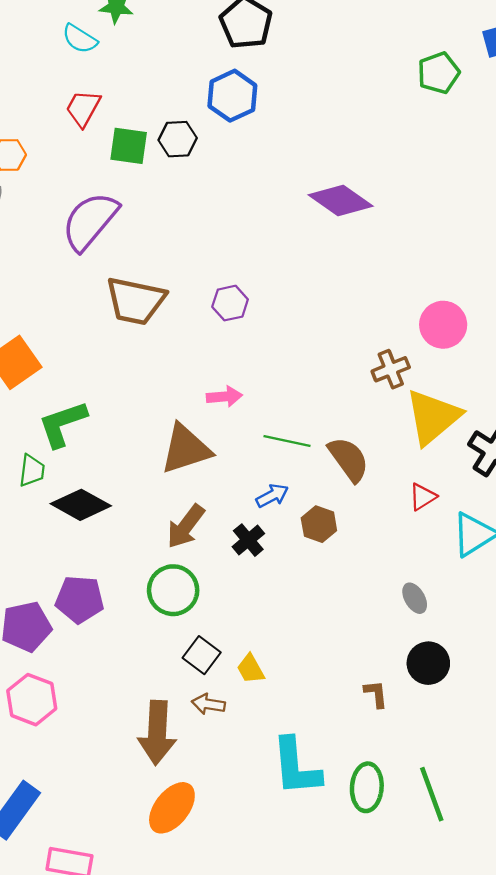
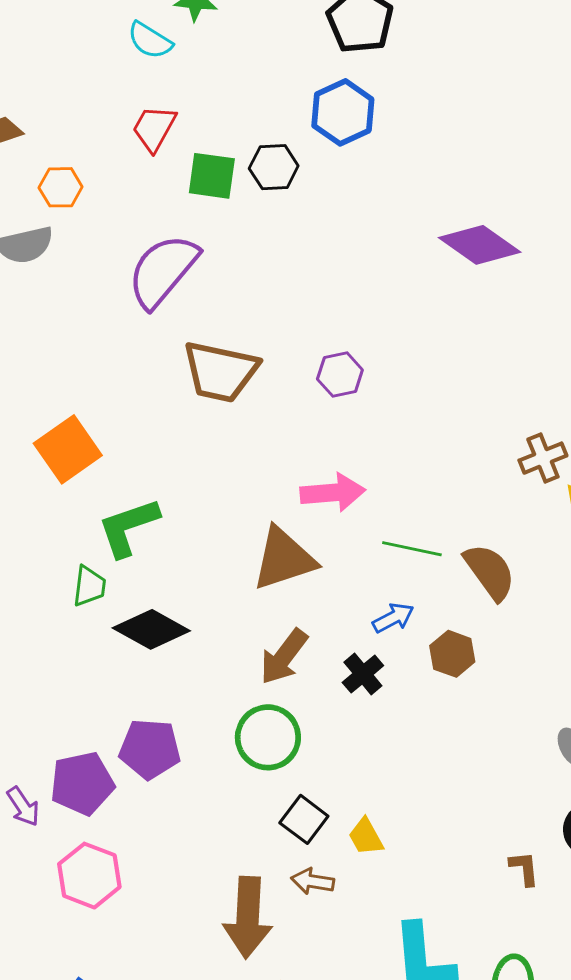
pink arrow: (224, 397) -> (333, 493), size x1.4

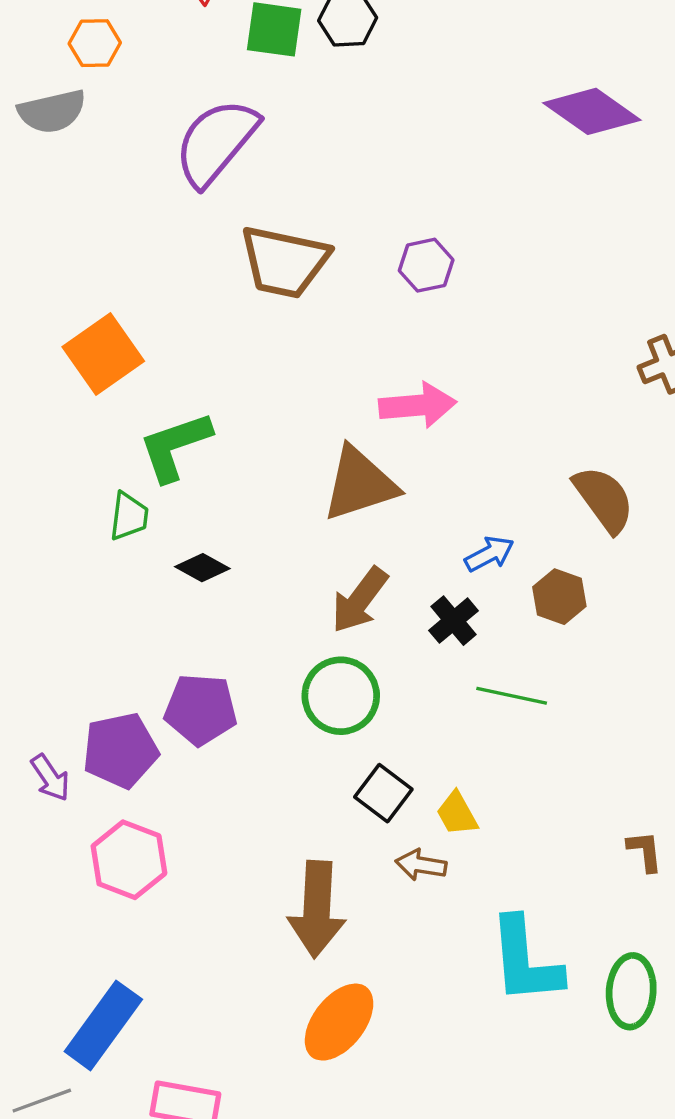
green line: (412, 549) -> (512, 696), moved
black diamond: (151, 629) -> (202, 568), size x0.6
brown arrow: (313, 881) -> (421, 865), moved

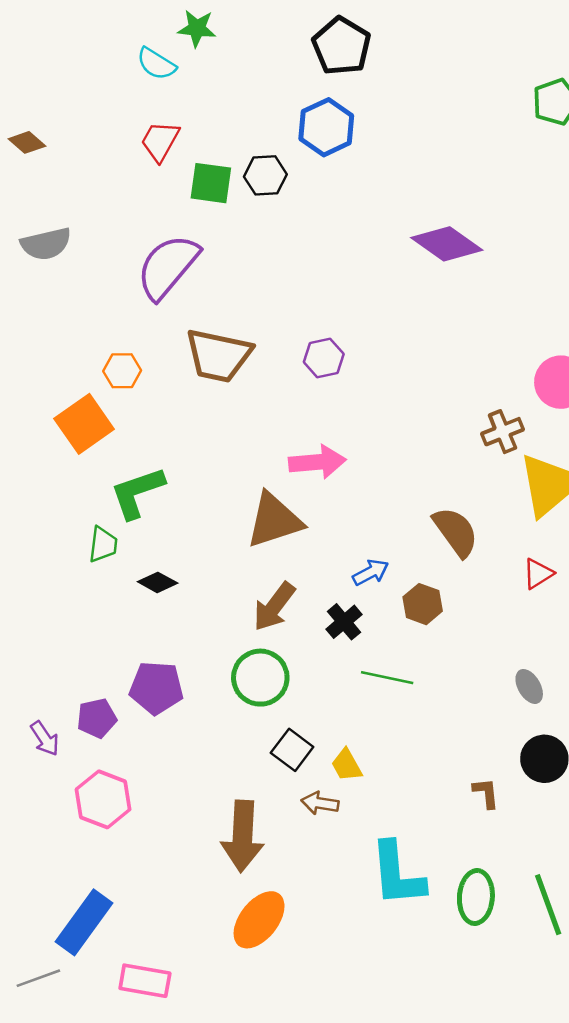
orange hexagon: (95, 43) -> (122, 371), moved
purple pentagon: (120, 750) -> (97, 718), size x0.7

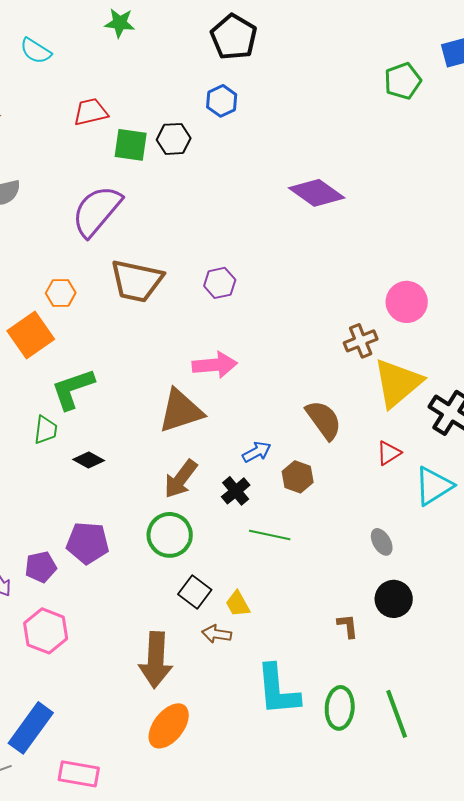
cyan semicircle: (156, 64) -> (36, 51), moved
blue hexagon: (326, 127) -> (222, 101), size x0.7
red trapezoid: (160, 141) -> (91, 112), turned 48

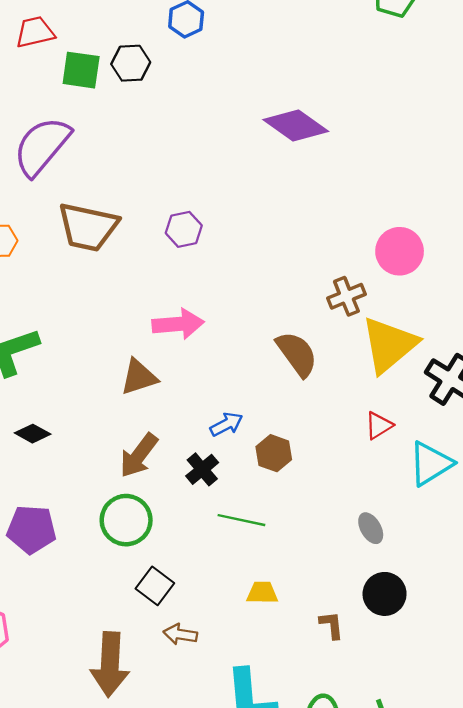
brown triangle: (181, 411) -> (139, 377), size x0.7
brown semicircle: (324, 420) -> (297, 354), moved
yellow trapezoid: (238, 604) -> (262, 593), moved, turned 120

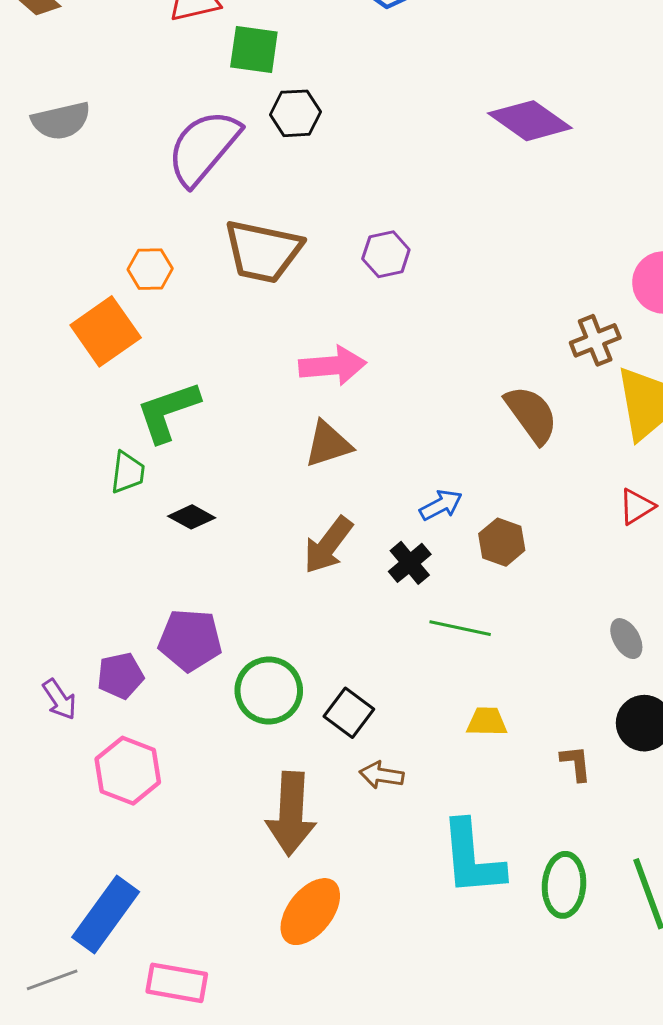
black hexagon: (131, 63) -> (295, 113), moved
pink arrow: (178, 324) -> (333, 366), moved
green circle: (126, 520) -> (269, 690), moved

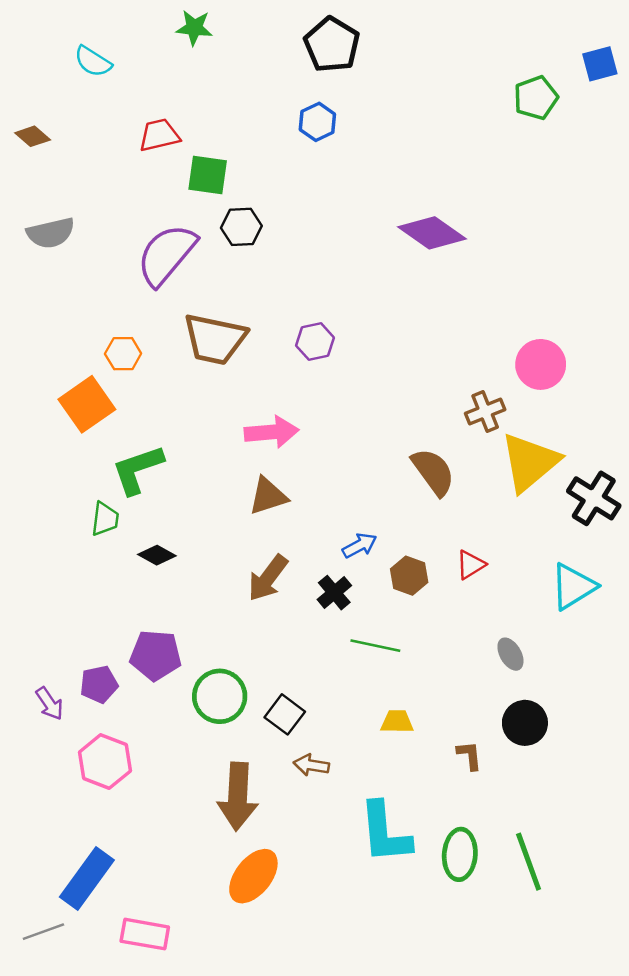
red triangle: (637, 507) -> (471, 565), moved

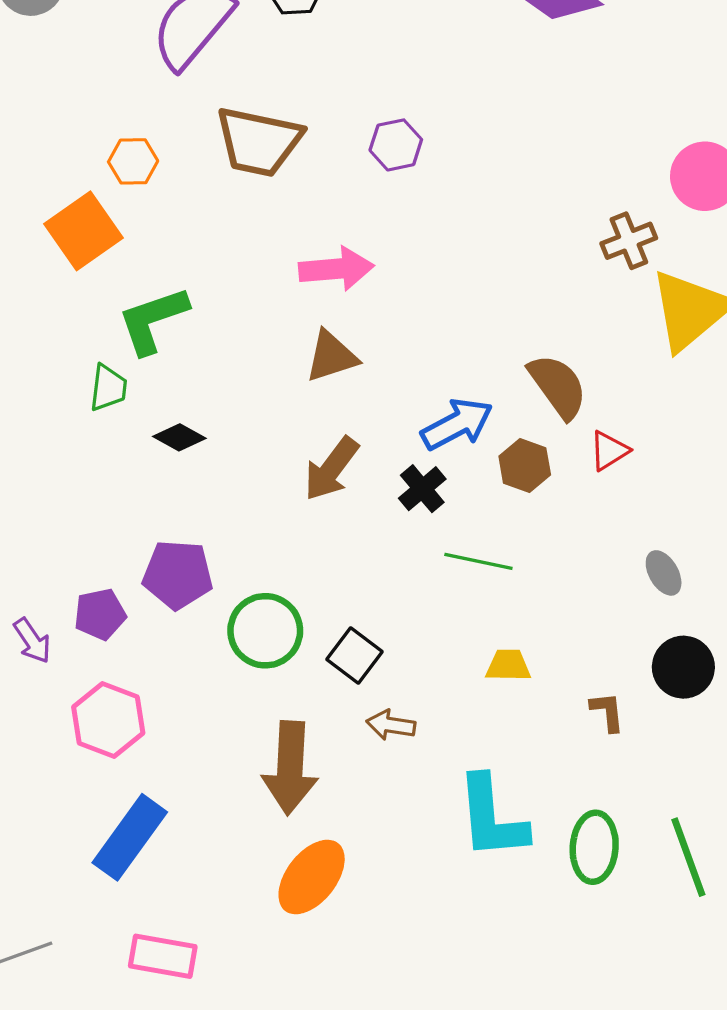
brown semicircle: (433, 472) -> (558, 386), moved
blue arrow: (360, 545) -> (457, 424), size x1.5
blue rectangle: (87, 879) -> (130, 837), moved

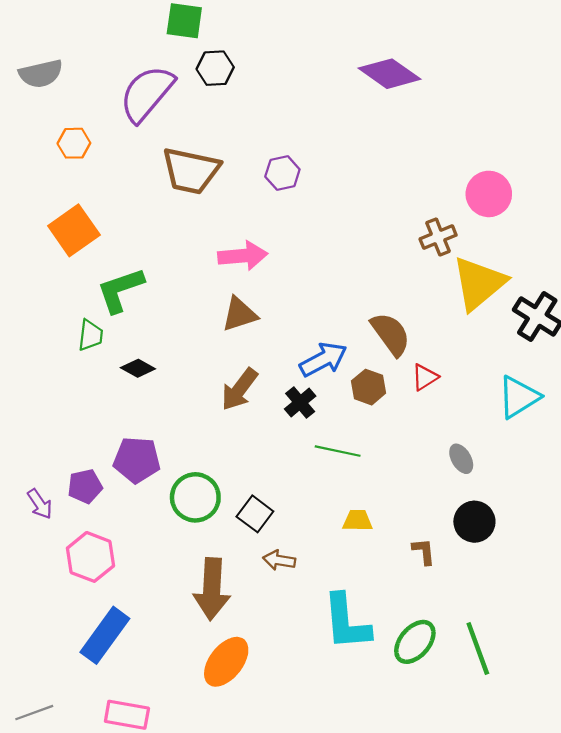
orange hexagon: (133, 161) -> (74, 143), moved
green ellipse: (594, 847) -> (415, 642), turned 36

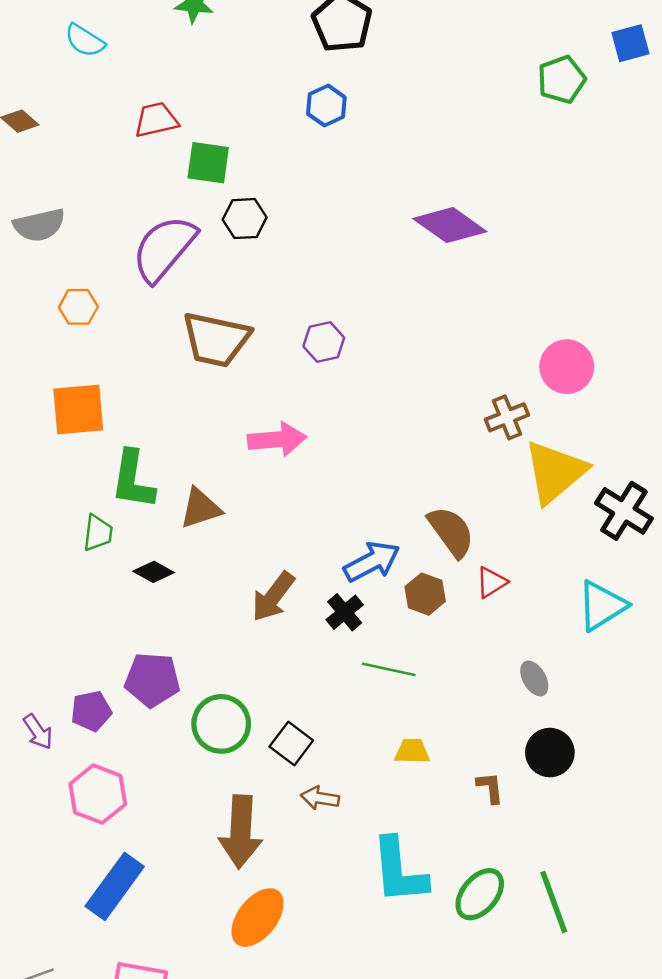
orange square: (74, 230) -> (78, 410), turned 30
green L-shape: (120, 290) -> (133, 480), turned -62
brown triangle: (239, 314) -> (200, 508), moved

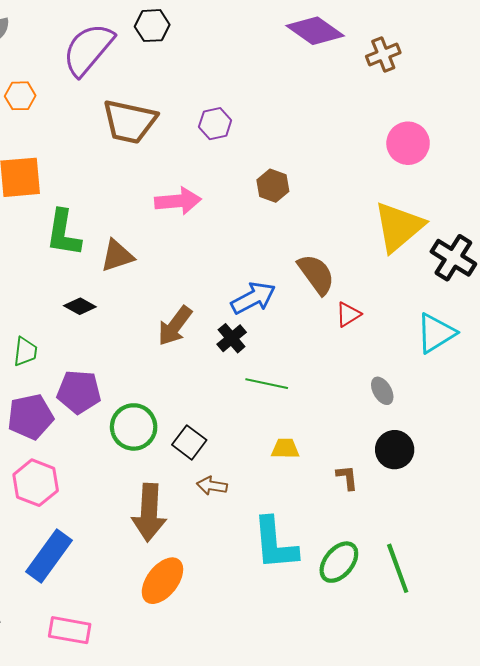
brown cross: (507, 417) -> (383, 55), moved
green trapezoid: (98, 533) -> (25, 352), moved
brown hexagon: (425, 594) -> (273, 186), moved
purple pentagon: (91, 711) -> (30, 417), size x1.4

